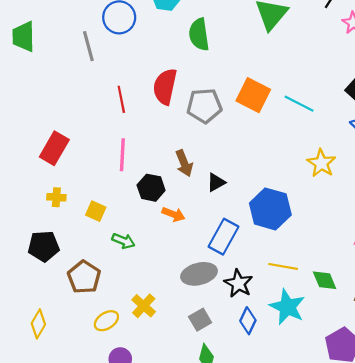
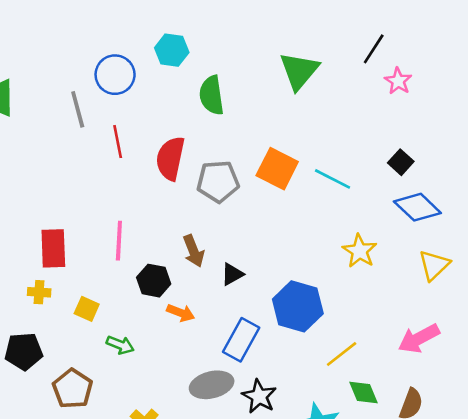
red line: (121, 99) -> (118, 142), moved
red rectangle: (54, 148) -> (53, 248), moved, turned -32
yellow line: (283, 266) -> (342, 354), moved, turned -48

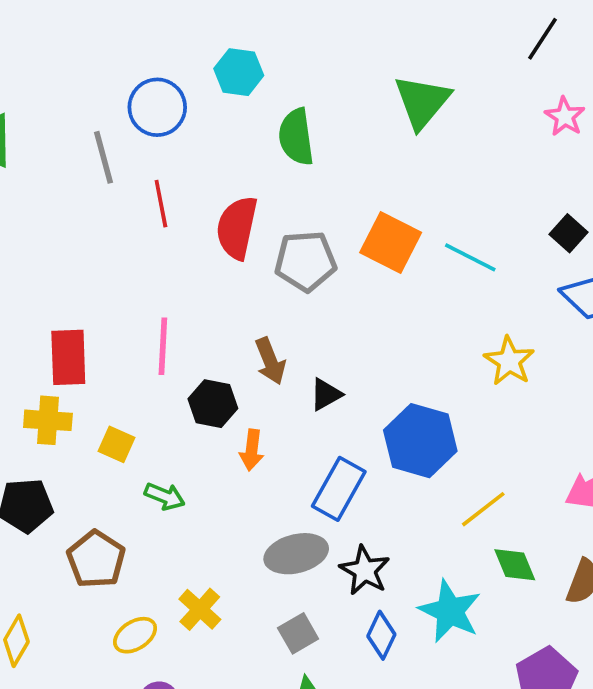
black line: (374, 49) -> (543, 39), moved
yellow cross: (39, 292) -> (48, 420), size x1.4
orange arrow: (181, 313) -> (252, 450), turned 76

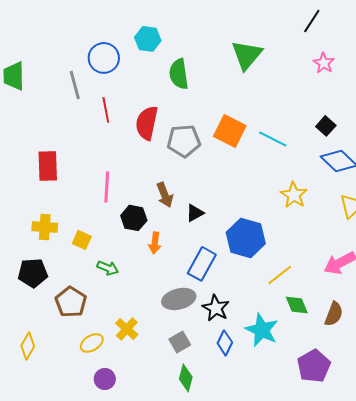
red rectangle: (68, 357) -> (48, 166), moved

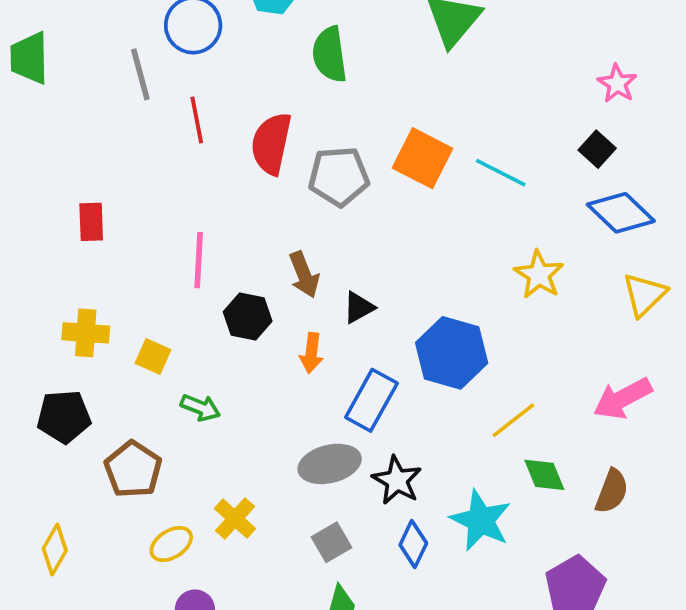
pink star: (324, 63) -> (617, 84), moved
red rectangle: (48, 166) -> (91, 222), size x0.7
orange arrow: (155, 243) -> (311, 353), moved

